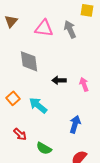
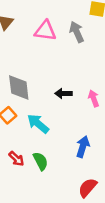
gray diamond: (29, 61) -> (19, 87), moved
green semicircle: (44, 148) -> (40, 161), moved, turned -147

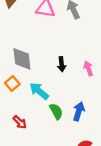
black arrow: (63, 93) -> (62, 64), turned -96
green semicircle: (40, 161) -> (56, 111), moved

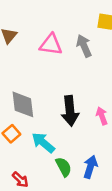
black arrow: (62, 64) -> (70, 111), size x1.6

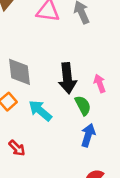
green semicircle: (64, 167) -> (83, 105), moved

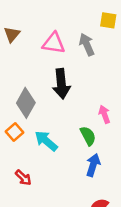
gray diamond: (20, 72) -> (26, 103), turned 36
black arrow: (67, 78) -> (61, 84), moved

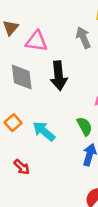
pink triangle: (54, 43) -> (36, 41), moved
gray diamond: (26, 103) -> (22, 77), moved, turned -36

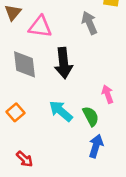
cyan arrow: (44, 131) -> (61, 111), moved

